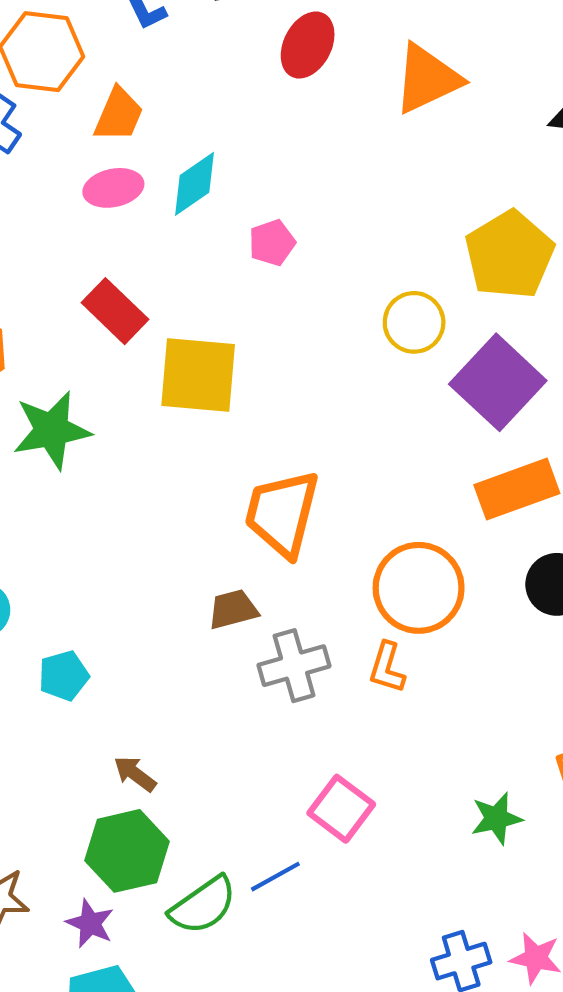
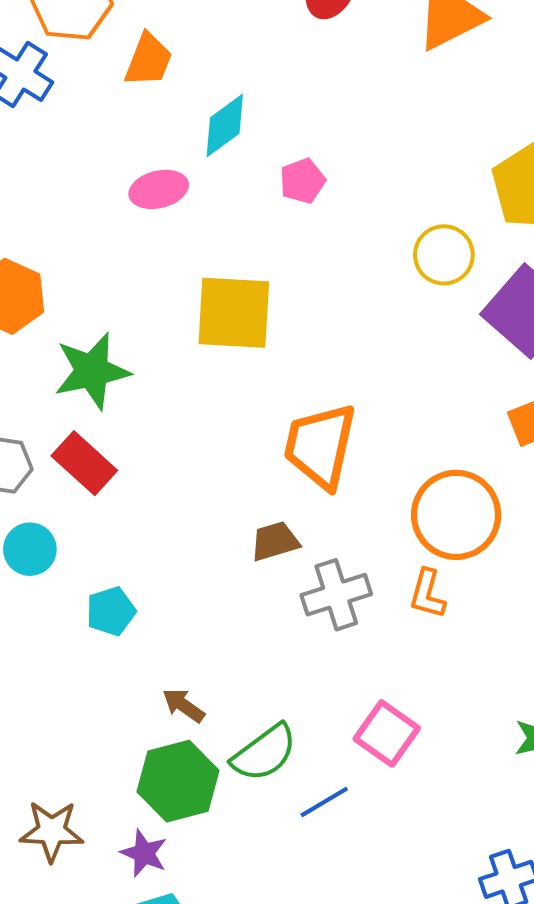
pink ellipse: (113, 188) -> (159, 189), moved
red rectangle: (115, 311) -> (84, 463), moved
green semicircle: (203, 905) -> (264, 753), moved

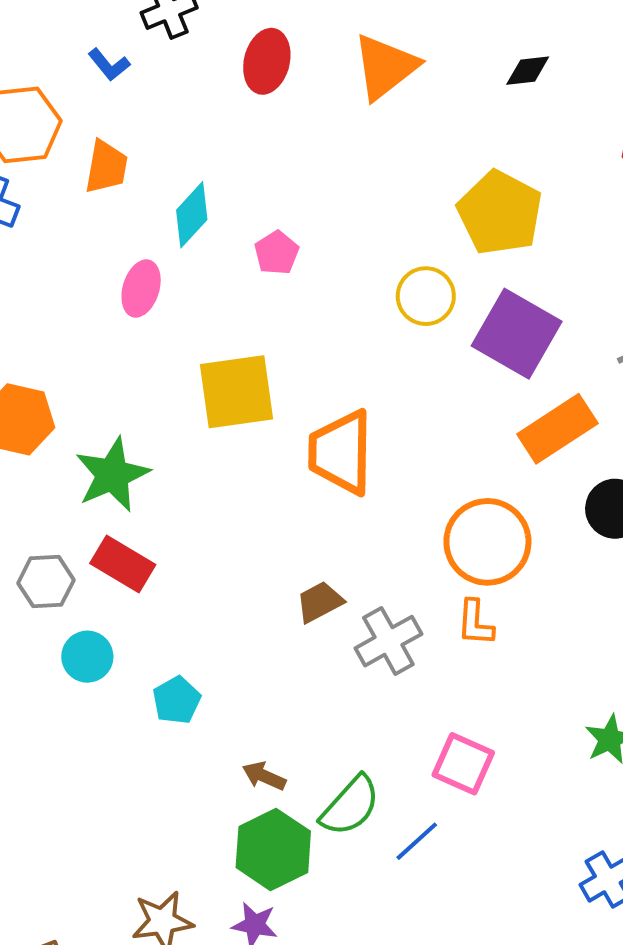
pink ellipse: (159, 189) -> (141, 288), turned -48
orange trapezoid: (320, 446) -> (341, 452), moved

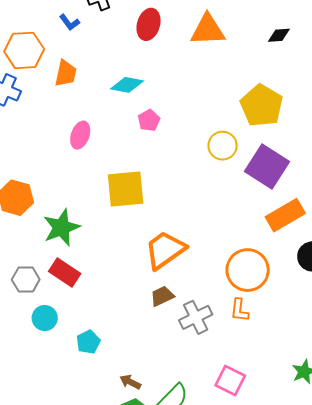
orange triangle: (385, 67) -> (208, 30), turned 33
cyan diamond: (192, 215) -> (127, 85), moved, turned 56
orange trapezoid: (341, 452) -> (165, 250), moved, turned 51

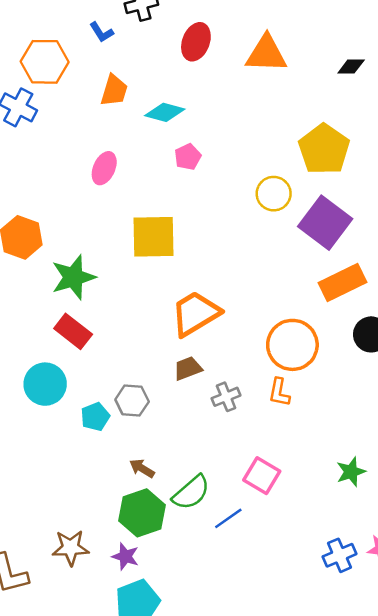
orange trapezoid: (66, 73) -> (114, 91), moved
gray hexagon: (26, 279) -> (132, 401), moved
gray cross: (196, 317) -> (226, 397), size x0.7
cyan circle: (45, 318) -> (45, 384), size x1.4

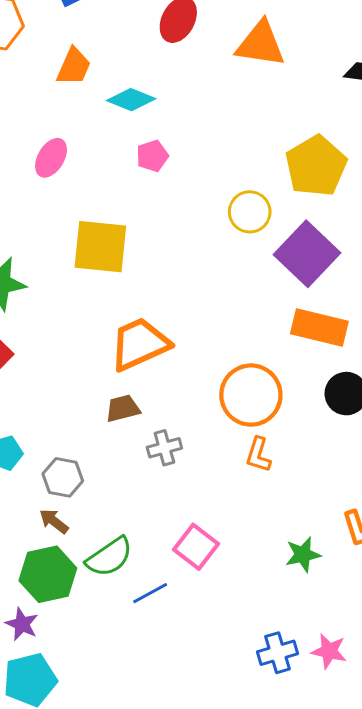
orange rectangle: (342, 282) -> (319, 328), turned 33
orange L-shape: (279, 392) -> (258, 455), moved
gray hexagon: (132, 401) -> (63, 477), moved

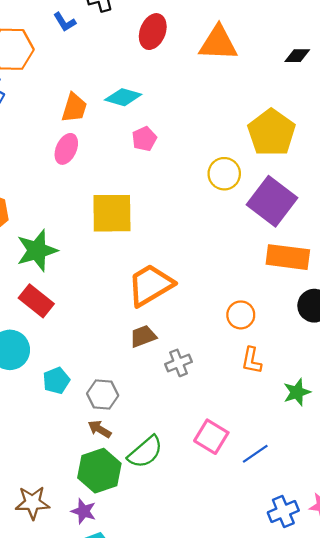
orange trapezoid: (74, 67) -> (74, 108), moved
orange circle: (251, 395) -> (241, 315), size x0.6
green star: (303, 555) -> (297, 392), moved
blue line: (150, 593) -> (255, 454), moved

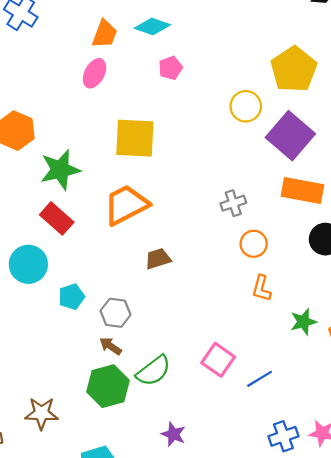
orange trapezoid: (150, 285) -> (126, 205), moved
gray cross: (179, 363) -> (233, 203), moved
purple star: (84, 511) -> (173, 434), moved

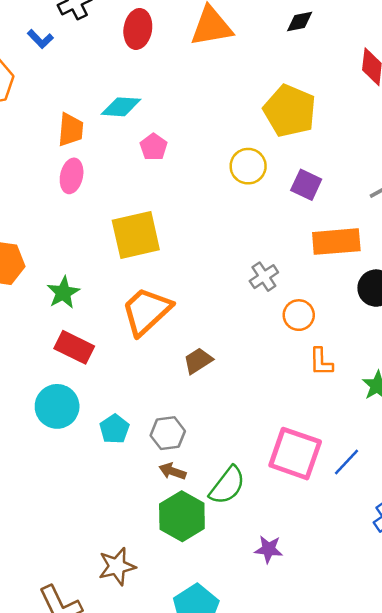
purple square: (290, 136) -> (306, 185), size x0.6
green star: (60, 170) -> (63, 293), size x0.7
pink square: (218, 360) -> (295, 454), size x1.4

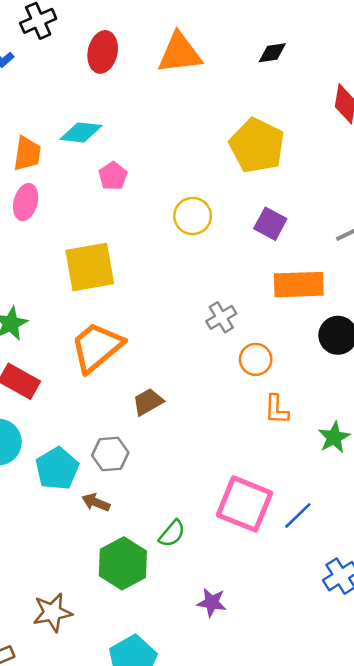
yellow circle: (248, 166) -> (193, 216), moved
cyan pentagon: (114, 429) -> (57, 469), size x1.4
gray hexagon: (168, 433) -> (110, 454), moved
brown arrow: (172, 471) -> (96, 502), moved
green semicircle: (227, 485) -> (172, 534), size x0.7

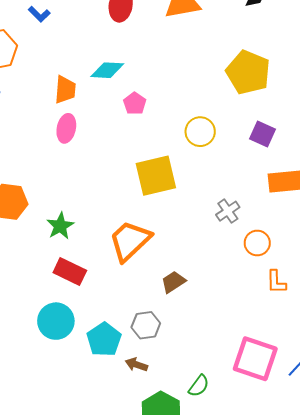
yellow square: (90, 267) -> (156, 176), moved

